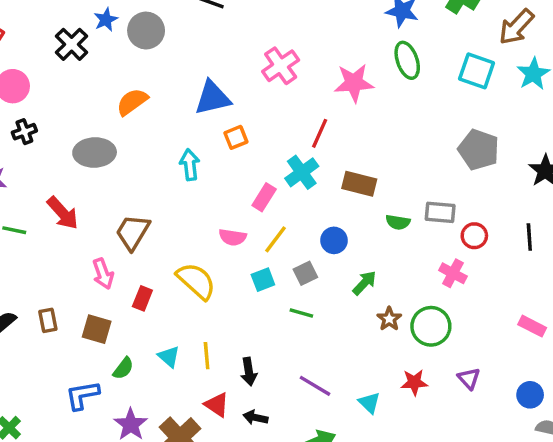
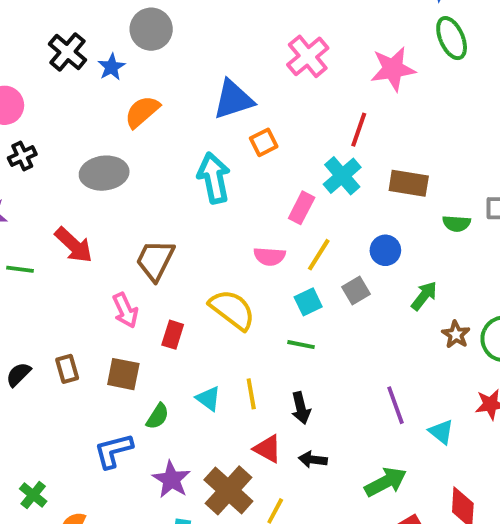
blue star: (106, 20) -> (111, 67), moved
cyan arrow: (190, 165) -> (214, 178), size x1.4
green line: (301, 313) -> (301, 345), moved
purple line: (315, 386) -> (396, 405), moved, turned 44

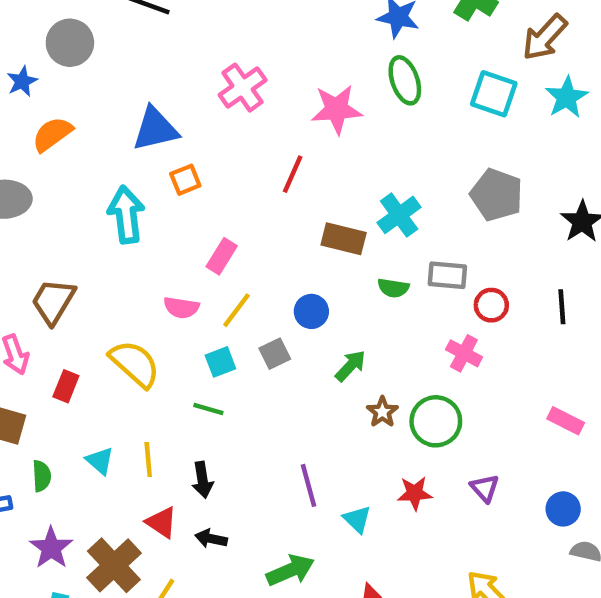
cyan cross: (342, 176) -> (399, 215), moved
green semicircle: (158, 416) -> (42, 476), turned -40

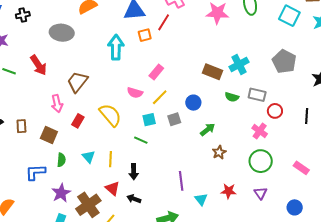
red line: (293, 174) -> (164, 22), moved
green circle: (436, 421) -> (261, 161), moved

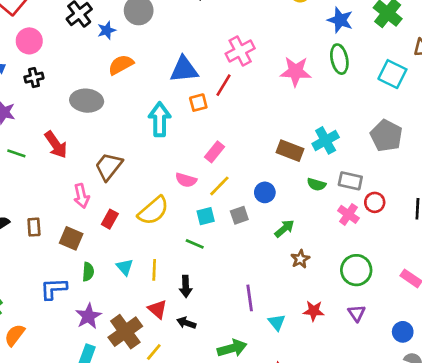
yellow semicircle: (110, 115) -> (153, 211), turned 90
pink cross: (260, 131) -> (348, 214), moved

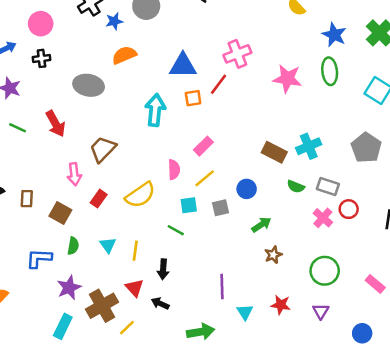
pink semicircle: (186, 180) -> (174, 170), turned -114

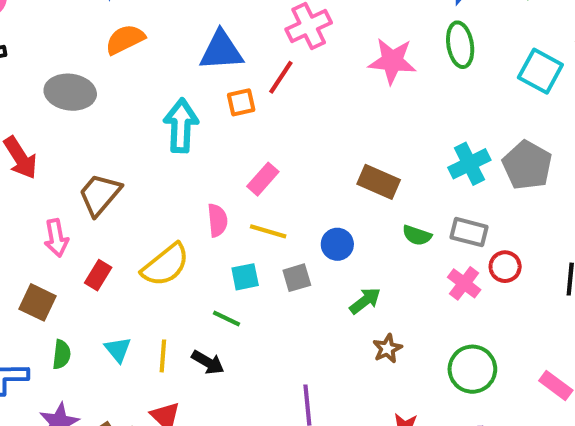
cyan cross: (309, 146) -> (469, 164), moved
yellow line: (205, 178) -> (268, 231), turned 60
black arrow: (163, 269) -> (208, 362), moved, turned -60

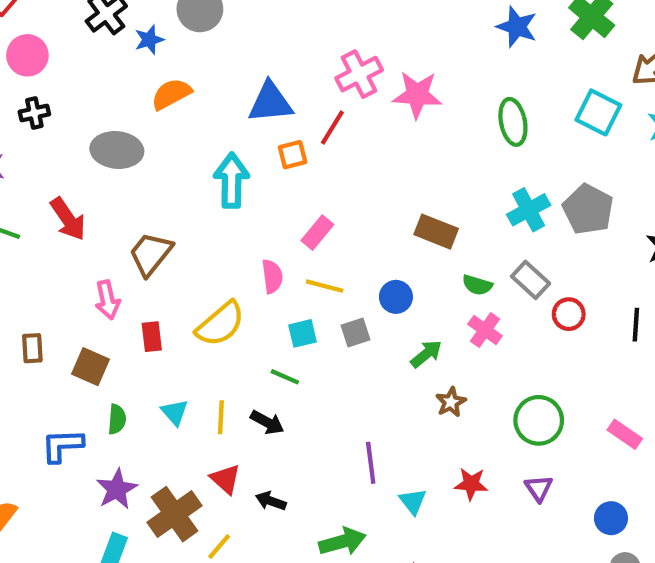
green ellipse: (460, 45) -> (513, 122), moved
pink star: (392, 61) -> (417, 95), moved
gray rectangle: (469, 232) -> (531, 280), turned 30
red rectangle: (98, 275) -> (152, 337), turned -36
pink cross: (464, 283) -> (485, 330), moved

